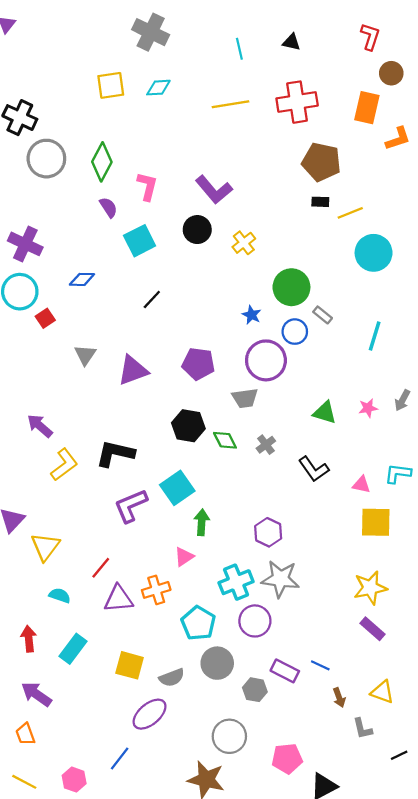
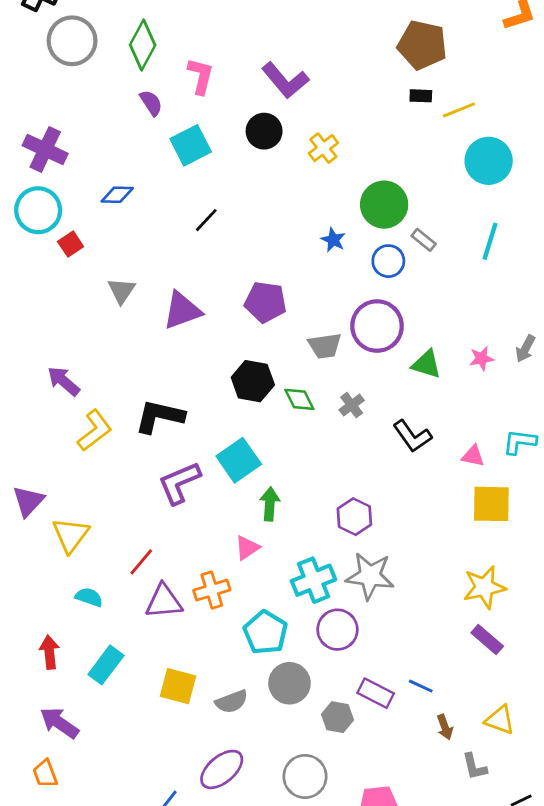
cyan line: (375, 336) -> (490, 241), moved
purple circle: (266, 360) -> (377, 326), moved
purple ellipse: (150, 714) -> (222, 769), moved

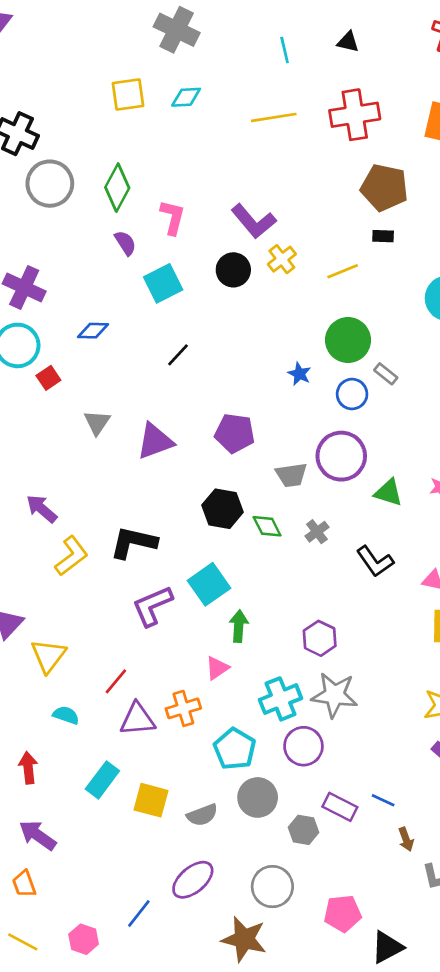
yellow line: (459, 110) -> (343, 271), moved
yellow cross: (323, 148) -> (282, 259), moved
cyan rectangle: (106, 665) -> (102, 780), moved

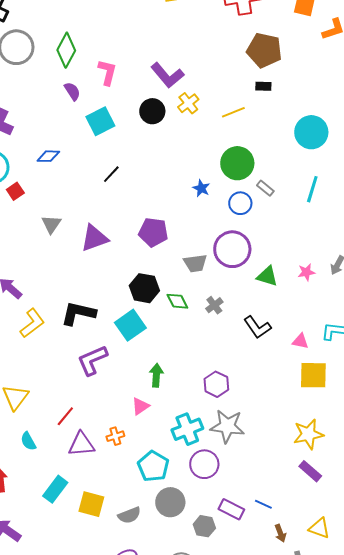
cyan square: (209, 584) -> (130, 325), moved
orange cross: (183, 708) -> (115, 436), size x0.7
cyan semicircle: (66, 715) -> (28, 441), turned -138

